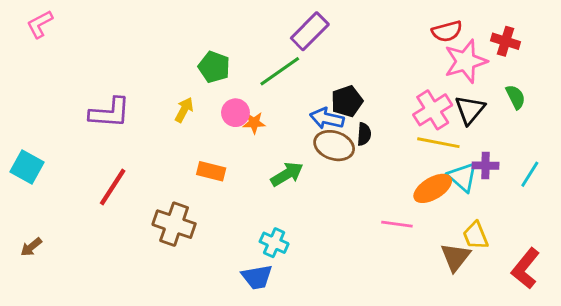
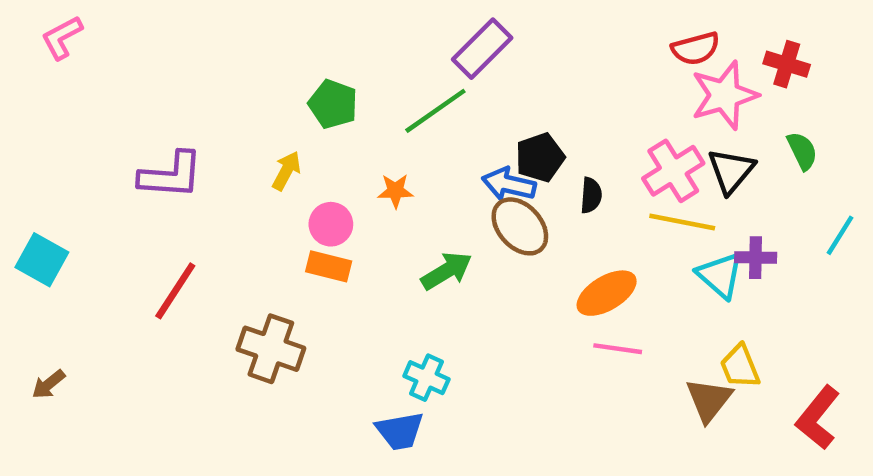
pink circle: (235, 113) -> (331, 224), moved
black semicircle: (364, 134) -> (591, 195), moved
brown ellipse: (334, 146) -> (520, 226), turned 30
cyan line: (530, 174) -> (840, 235), moved
orange ellipse: (433, 188) -> (607, 293), moved

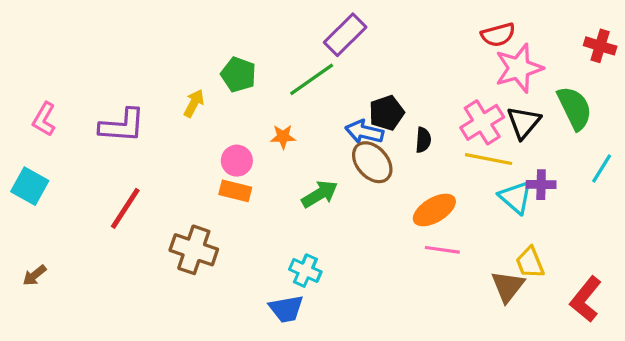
pink L-shape: (62, 37) -> (44, 119), moved, turned -32
red cross: (787, 64) -> (600, 46), moved
green semicircle: (802, 151) -> (575, 108), size x1.6
yellow arrow: (286, 171) -> (194, 103), moved

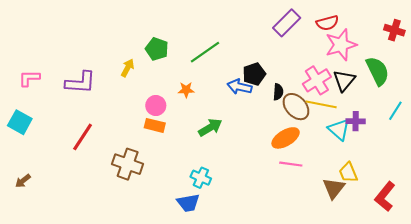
purple rectangle: (345, 35) -> (287, 23), moved
pink L-shape: (44, 119) -> (29, 78), turned 60
brown ellipse: (372, 162) -> (296, 107), moved

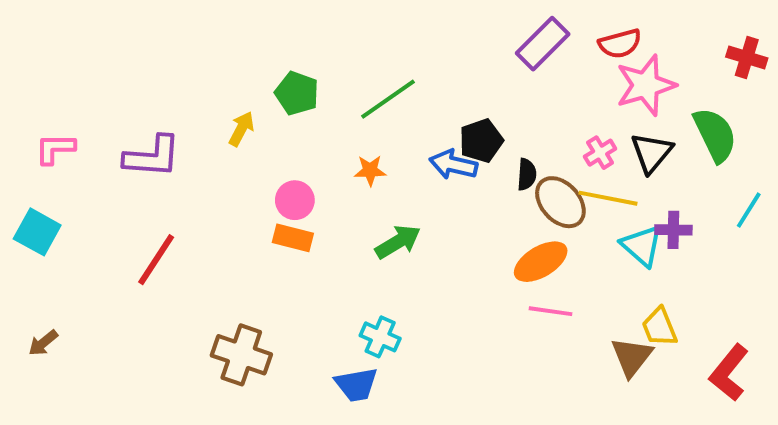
pink cross: (317, 80) -> (600, 153), size x0.6
orange star: (186, 90) -> (370, 170), moved
brown cross: (128, 164) -> (241, 355), moved

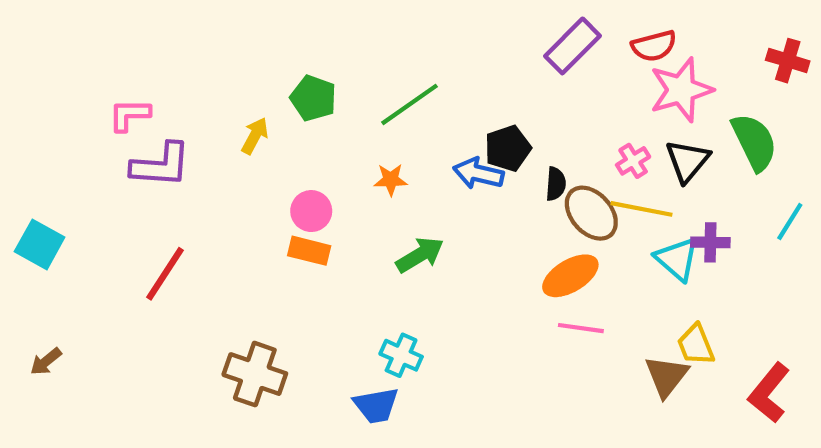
pink L-shape: (55, 149) -> (129, 115), moved

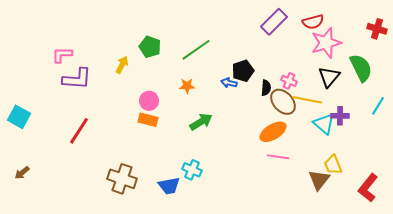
pink cross: (633, 161) -> (289, 81), moved, turned -35
blue arrow: (478, 173) -> (229, 83), size x0.7
blue trapezoid: (376, 405) -> (169, 186), moved

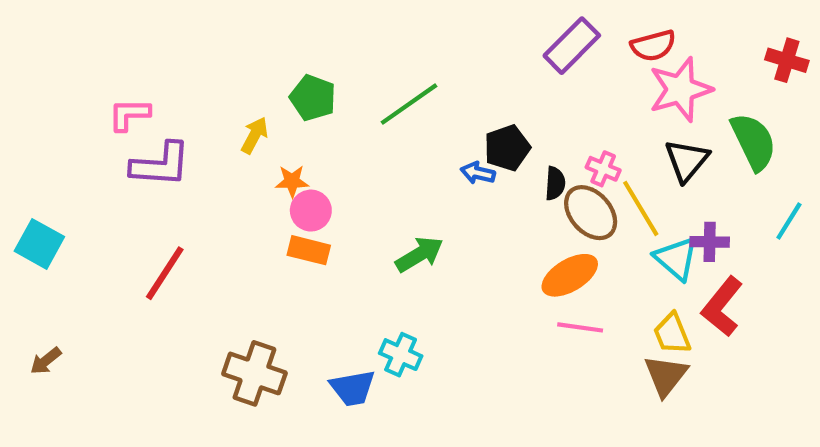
orange star: (187, 86) -> (292, 181), moved
yellow line: (307, 100) -> (641, 208), turned 48
yellow trapezoid: (333, 165) -> (672, 334), moved
red L-shape: (368, 188) -> (722, 307), moved

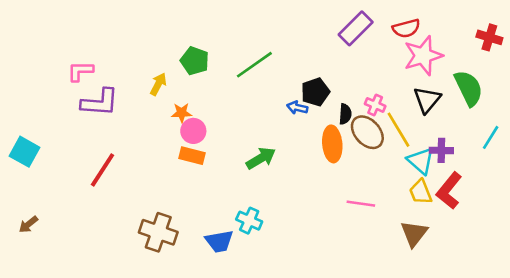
orange ellipse: (570, 275) -> (332, 144), moved, turned -64
yellow trapezoid: (672, 334) -> (421, 192), moved

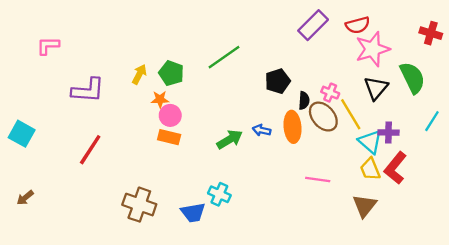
green pentagon: (195, 61) -> (171, 73), moved
pink L-shape: (80, 71) -> (48, 46), moved
blue arrow: (297, 108) -> (262, 130), moved

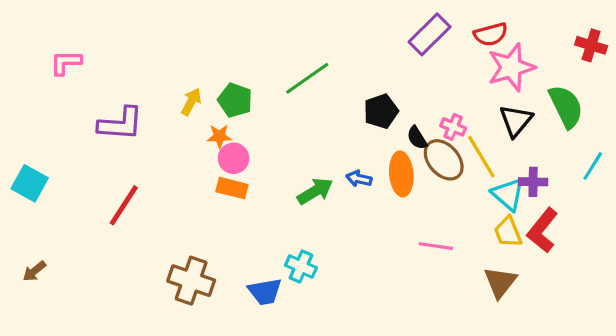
black semicircle: (304, 101) -> (417, 138), turned 144

